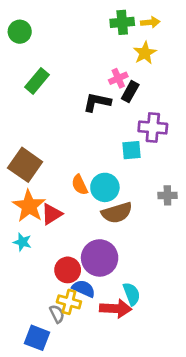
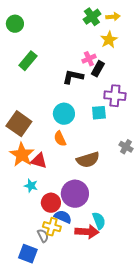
green cross: (122, 22) -> (92, 17), turned -30
cyan circle: (105, 187) -> (64, 114), moved
gray cross: (167, 195) -> (126, 147), turned 32
red triangle: (52, 214) -> (39, 161), turned 48
cyan star: (22, 242) -> (31, 186), moved

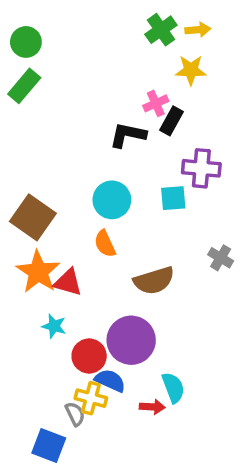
yellow star: (109, 40) -> (191, 70), turned 30
green rectangle: (28, 61) -> (24, 86), moved
red arrow: (87, 232) -> (152, 407), size x0.6

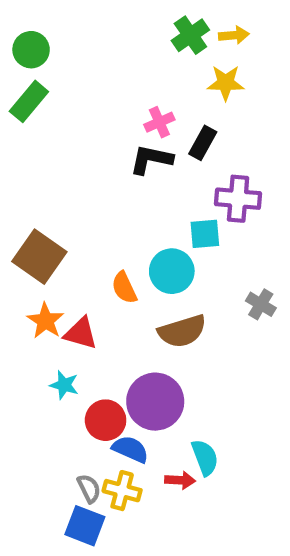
pink cross: (156, 103) -> (159, 122), moved
cyan circle: (112, 200) -> (172, 271), moved
orange star: (38, 272) -> (46, 321), size x0.7
yellow cross: (91, 398) -> (122, 491), moved
blue square: (49, 445) -> (85, 526), moved

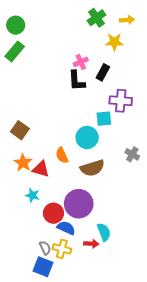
yellow arrow: (234, 35) -> (127, 20), moved
black L-shape: (151, 159) -> (77, 81), turned -105
brown square: (39, 257) -> (20, 130), size x0.7
orange semicircle: (124, 288) -> (62, 155), moved

